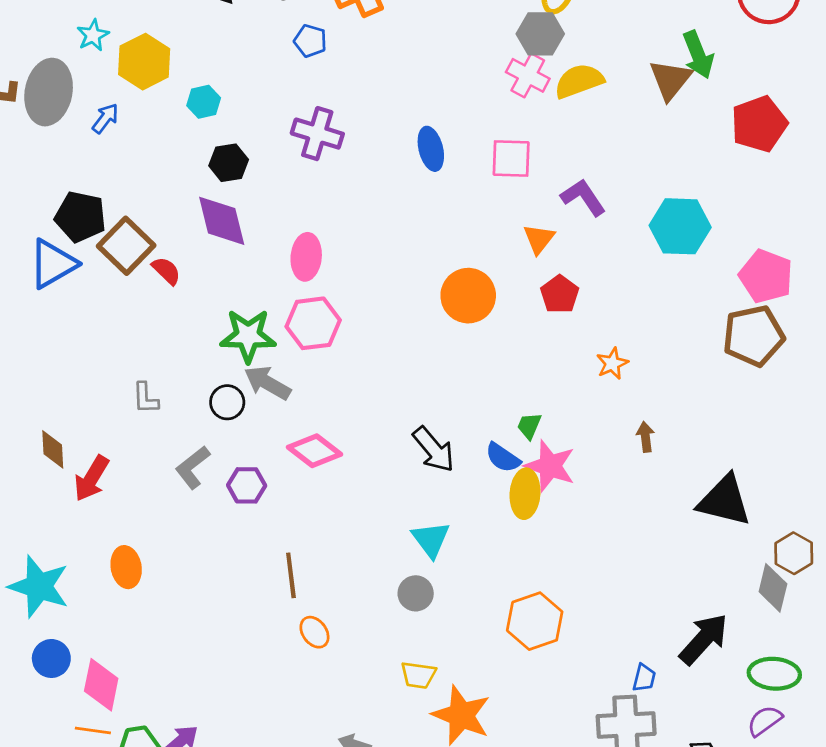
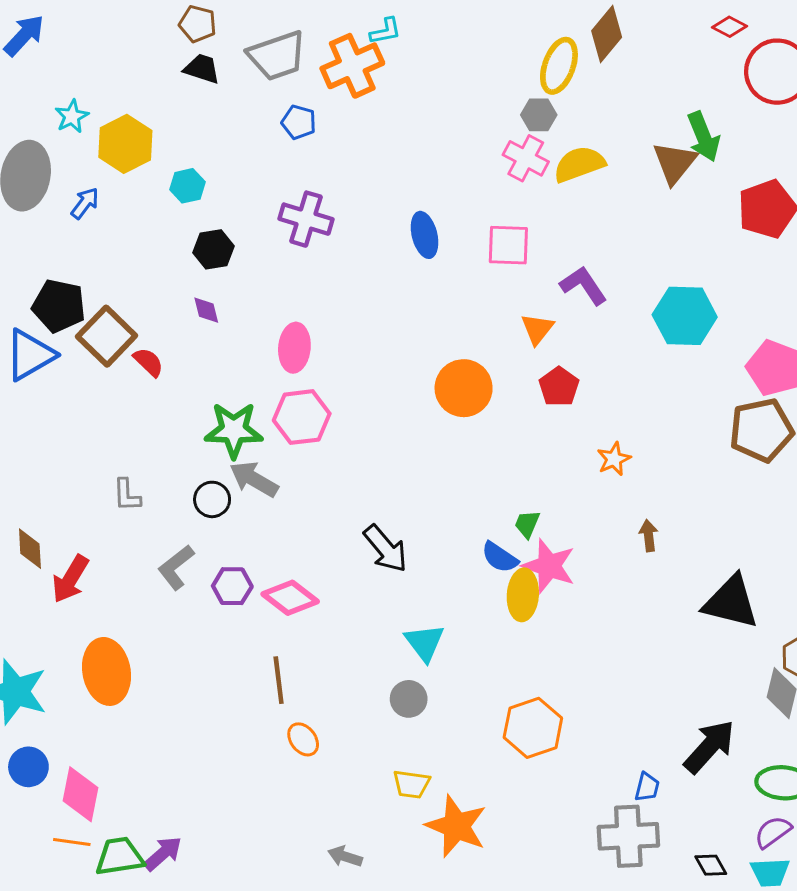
gray hexagon: (540, 34) -> (539, 115), size x0.7
purple diamond: (222, 221) -> (206, 310), size x0.5
black arrow: (434, 449) -> (386, 549), moved
pink diamond: (314, 451) -> (290, 598), moved
orange ellipse: (126, 567) -> (107, 671), size x1.5

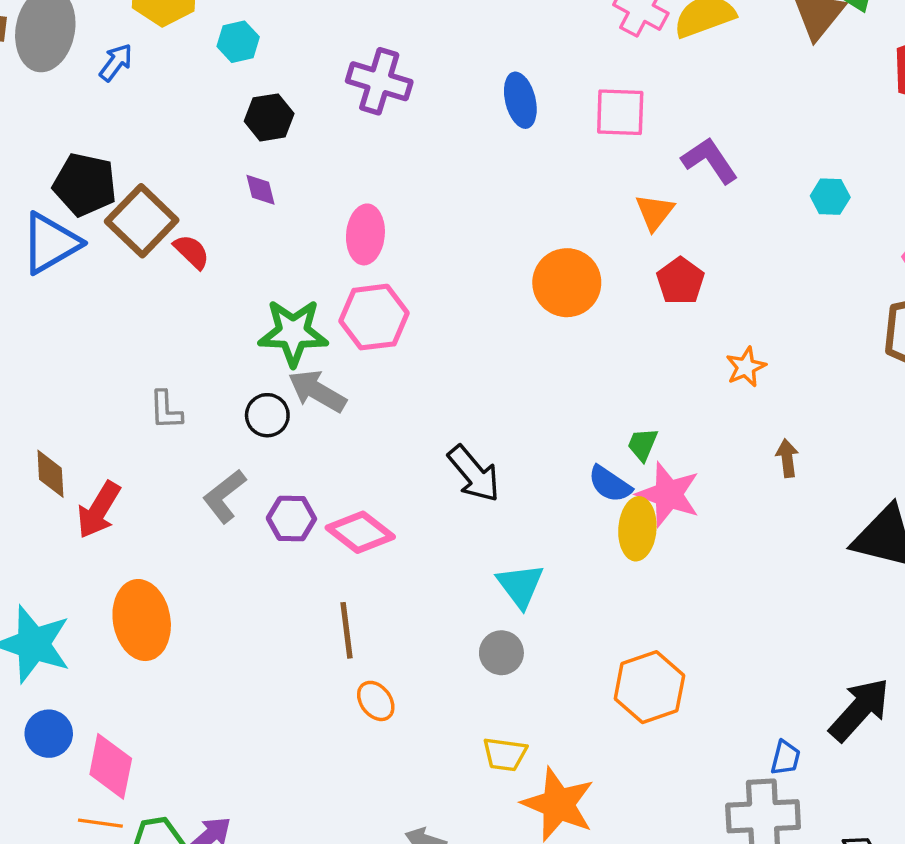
cyan hexagon: (685, 316) -> (830, 197), size x0.5

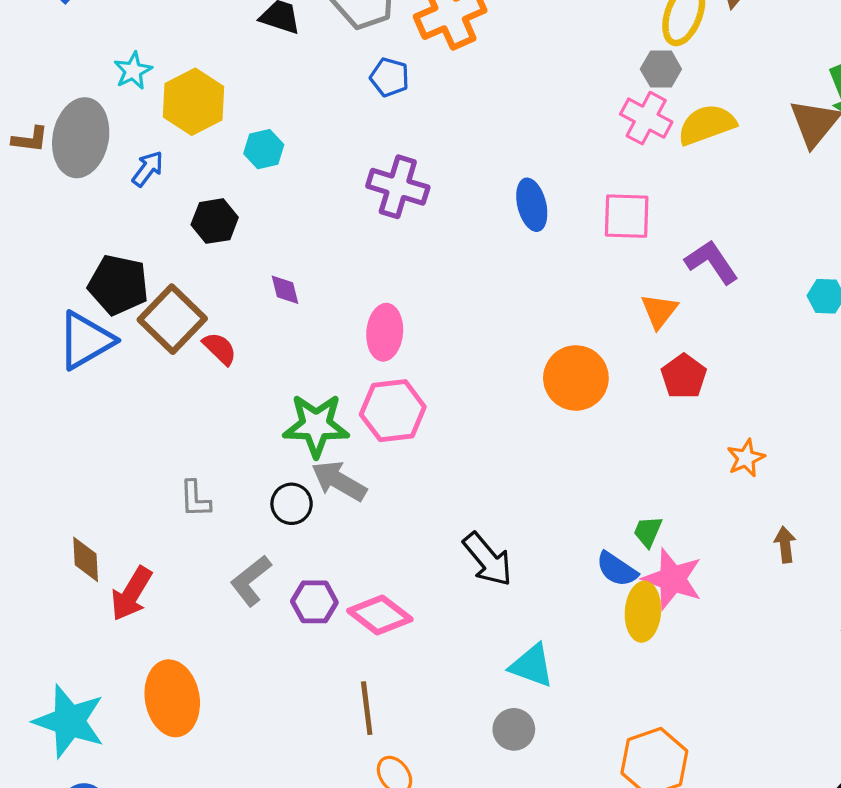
black hexagon: (269, 117) -> (215, 221), moved
cyan triangle: (520, 586) -> (532, 666), turned -33

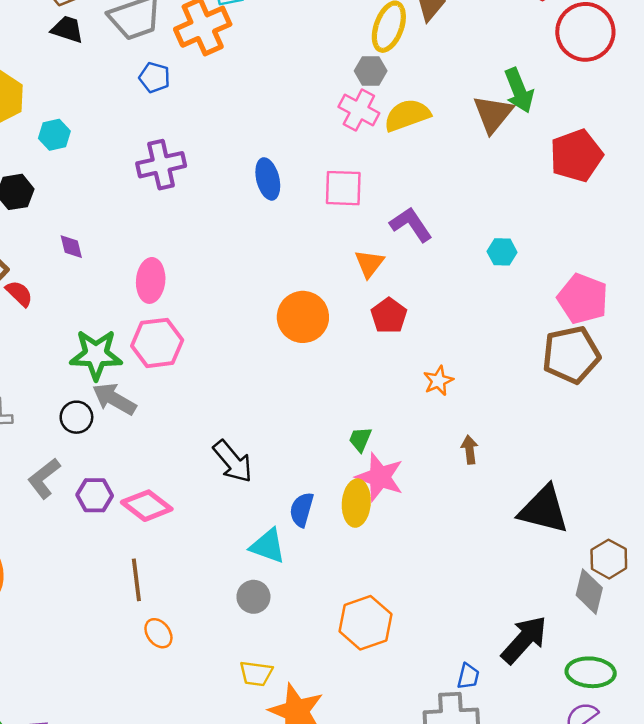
purple cross: (398, 187) -> (161, 165), turned -30
blue semicircle: (617, 569) -> (302, 510), moved, turned 72

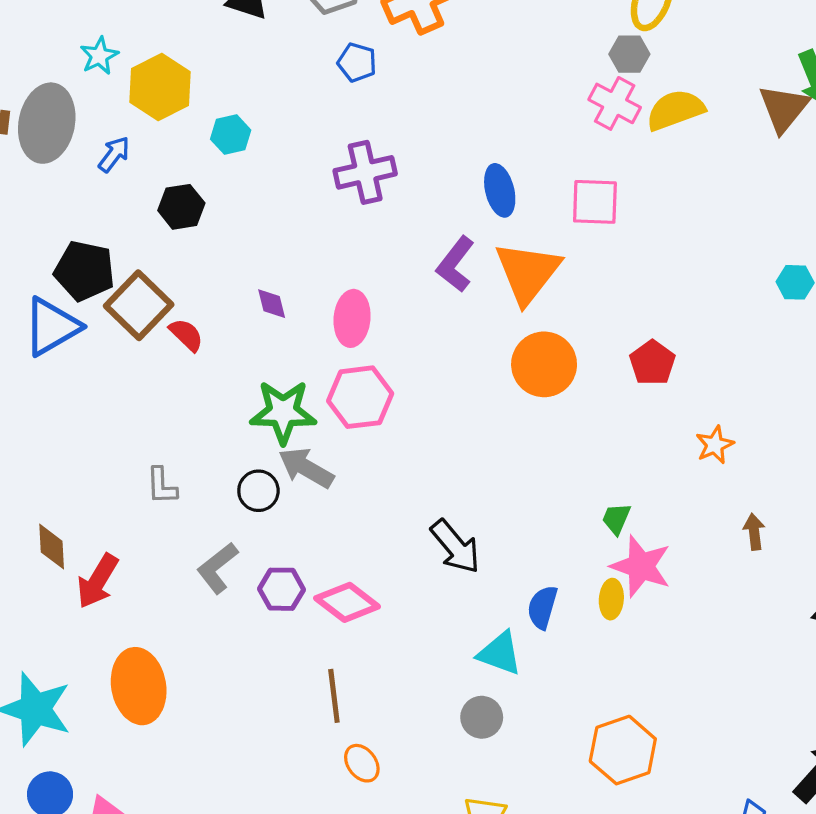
purple L-shape: (411, 225) -> (455, 264), moved, turned -108
purple diamond: (71, 247) -> (272, 304), moved
orange triangle: (369, 264) -> (528, 272), moved, size x1.8
yellow ellipse: (356, 503) -> (611, 599), size x0.7

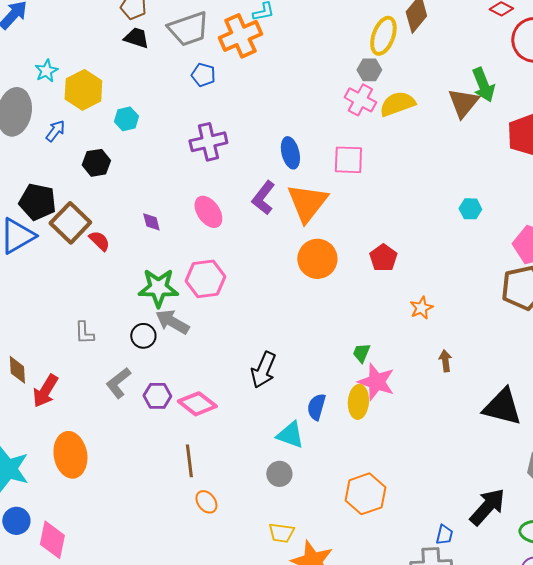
pink ellipse: (352, 318) -> (208, 212), moved, turned -40
black arrow: (455, 547) -> (263, 370), turned 63
yellow ellipse: (611, 599) -> (358, 402), size x1.4

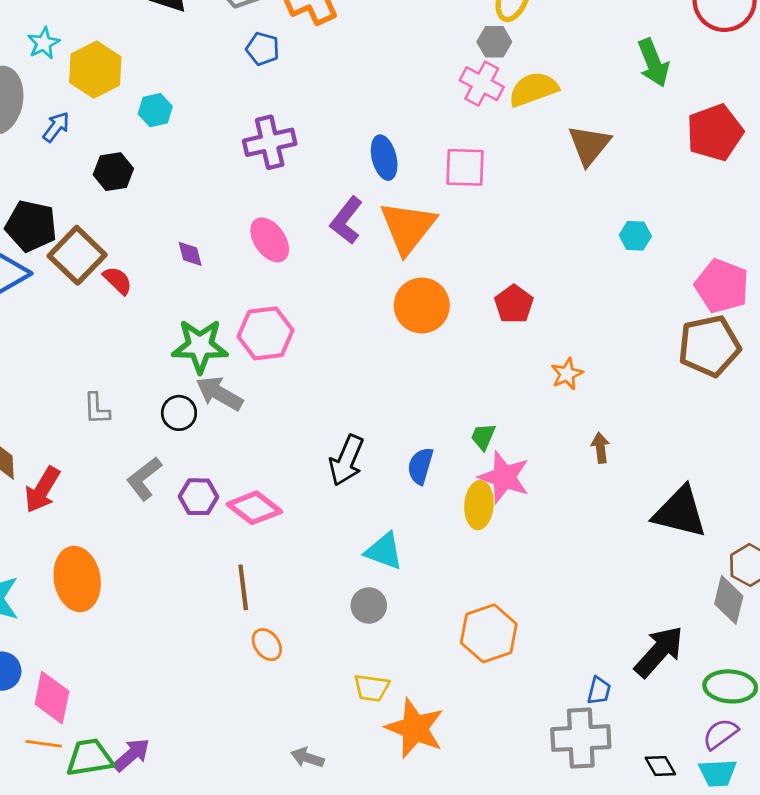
brown triangle: (463, 103) -> (589, 145), moved
blue semicircle: (316, 407) -> (420, 466), moved

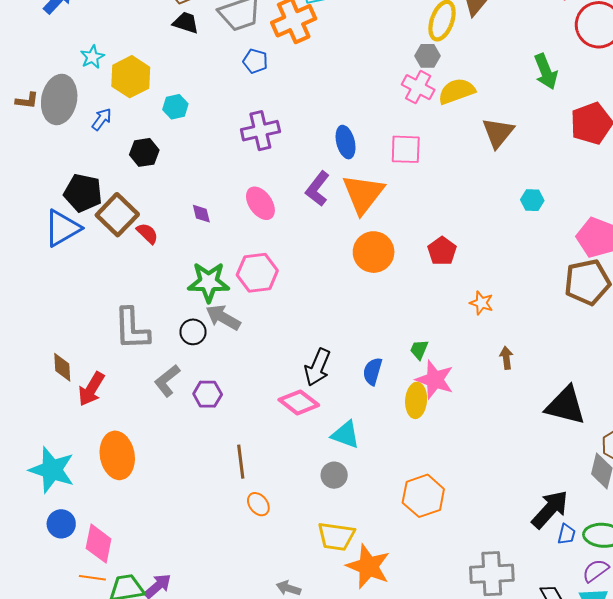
orange star: (567, 374) -> (481, 303), turned -30
gray L-shape: (97, 409) -> (132, 329), size x1.8
pink diamond: (254, 508) -> (299, 402), moved
yellow trapezoid: (372, 688) -> (336, 536), size x1.4
blue trapezoid: (599, 691) -> (567, 534), moved

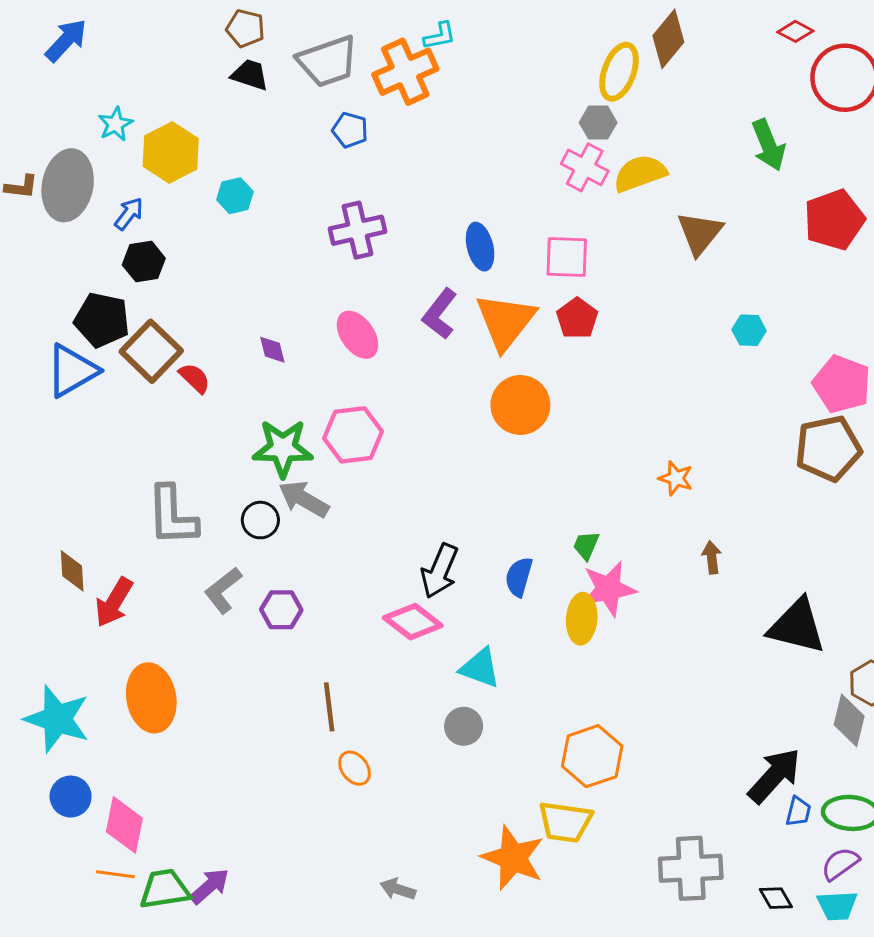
black hexagon: (144, 152) -> (144, 262), moved
red pentagon: (442, 251) -> (577, 318), moved
pink star: (435, 380) -> (609, 589), turned -30
yellow trapezoid: (336, 536) -> (565, 822), moved

